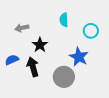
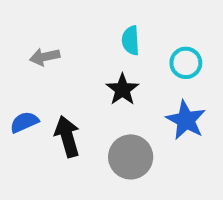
black star: (40, 45) -> (122, 89), moved
blue star: (79, 57) -> (186, 120), moved

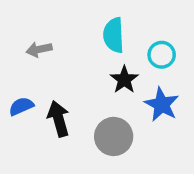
cyan semicircle: (131, 40) -> (114, 35), size x1.4
black star: (122, 89) -> (124, 80), moved

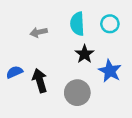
gray arrow: (39, 49) -> (39, 32), moved
cyan circle: (162, 55) -> (110, 24), moved

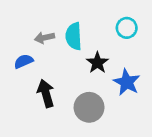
cyan semicircle: (77, 24) -> (74, 36), moved
blue semicircle: (14, 72) -> (24, 61), moved

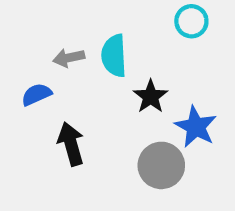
cyan circle: (127, 28) -> (191, 21), moved
gray circle: (89, 107) -> (161, 165), moved

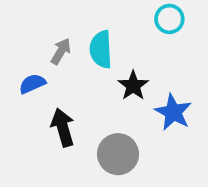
gray arrow: (69, 58) -> (61, 51), turned 132
gray circle: (161, 165) -> (118, 154), moved

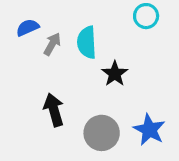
blue semicircle: (32, 84) -> (28, 28), moved
blue star: (173, 112) -> (149, 130), moved

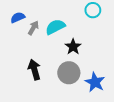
cyan semicircle: (87, 42) -> (55, 27), turned 66
gray circle: (102, 133) -> (69, 73), moved

